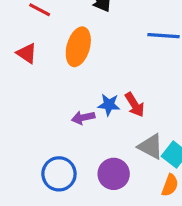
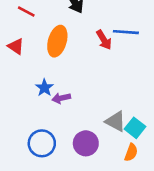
blue star: (109, 105) -> (44, 88), moved, turned 30
red arrow: (135, 105) -> (104, 40), moved

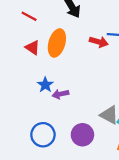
red arrow: (104, 40) -> (99, 42), turned -42
red triangle: (16, 46) -> (33, 48), moved

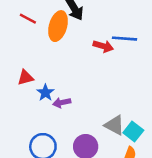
orange ellipse: (57, 43) -> (58, 26), moved
red triangle: (33, 48) -> (25, 78), moved, turned -49

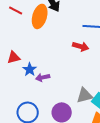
red arrow: (103, 46) -> (81, 46), moved
gray triangle: (114, 125) -> (85, 95), turned -42

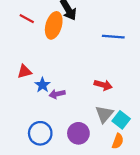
red arrow: (81, 46) -> (103, 85), moved
gray triangle: (85, 95) -> (104, 114), turned -36

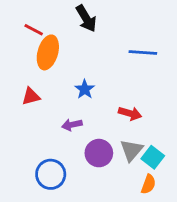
orange ellipse: (54, 25) -> (48, 52), moved
blue star: (42, 85) -> (85, 89), moved
purple circle: (78, 133) -> (99, 153), moved

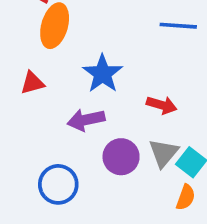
blue star: (85, 89) -> (103, 74), size x1.5
purple arrow: (72, 125) -> (86, 120), size x1.4

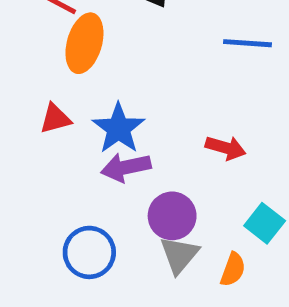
blue star: (103, 74) -> (119, 128), moved
gray triangle: (163, 153) -> (179, 255), moved
orange semicircle: (186, 197) -> (233, 269), moved

